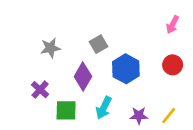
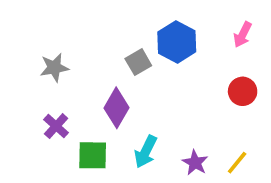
gray star: (50, 48) -> (54, 68), moved
blue hexagon: (126, 69) -> (177, 42), moved
purple star: (139, 116) -> (195, 163), turned 30

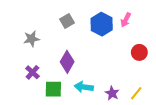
pink arrow: (243, 35) -> (126, 20), moved
gray square: (138, 62) -> (67, 21), moved
cyan arrow: (146, 152) -> (84, 87), turned 72

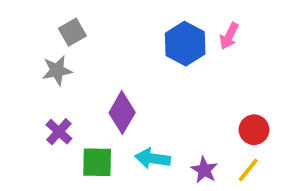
gray square: (67, 21) -> (72, 32), moved
red circle: (139, 52) -> (254, 130), moved

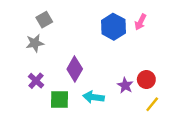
red circle: (254, 130) -> (146, 80), moved
purple star: (204, 170) -> (125, 85), moved

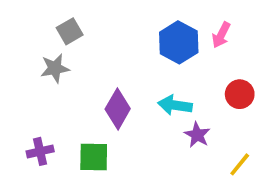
red circle: (146, 80) -> (240, 94), moved
purple cross: (36, 81) -> (40, 151), moved, turned 35
cyan arrow: (94, 97) -> (175, 105), moved

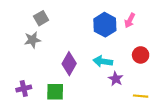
yellow line: (240, 164) -> (141, 96), turned 56

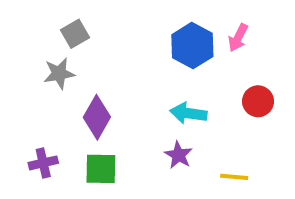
purple diamond: (69, 64) -> (97, 117), moved
purple star: (116, 79) -> (178, 155), moved
yellow line: (141, 96) -> (234, 177), moved

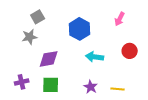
blue hexagon: (192, 46) -> (80, 29), moved
purple diamond: (97, 117) -> (49, 59), turned 50
purple star: (178, 155) -> (91, 87), moved

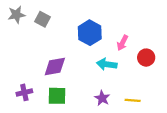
gray square: (38, 17) -> (42, 19), turned -32
pink arrow: (120, 19) -> (122, 43), moved
gray star: (30, 37) -> (16, 15), moved

